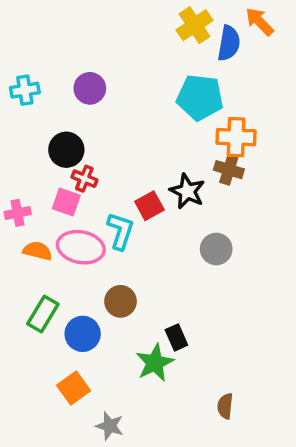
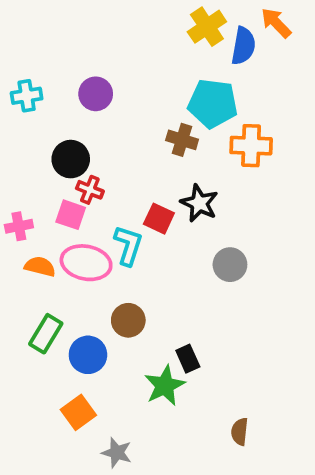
brown cross: (229, 170) -> (182, 140), moved
red square: (149, 206) -> (159, 219), turned -36

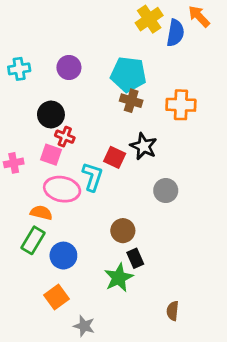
cyan pentagon: (213, 103) -> (128, 74), moved
orange semicircle: (40, 267) -> (41, 213), moved
brown circle: (128, 320) -> (123, 231), moved

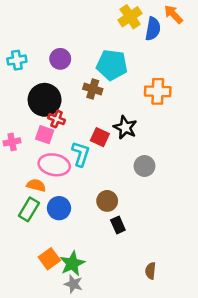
brown cross: (131, 101) -> (93, 89), moved
black circle: (51, 114) -> (45, 100), size x1.4
blue circle: (63, 256) -> (59, 208), moved
green star: (119, 278) -> (72, 264), moved

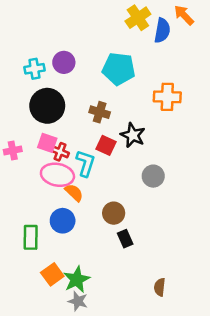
cyan cross: (17, 60) -> (34, 69), moved
brown cross: (93, 89) -> (100, 112), moved
red cross: (57, 119) -> (60, 152), moved
orange semicircle: (36, 185) -> (74, 193), moved, turned 30
green rectangle: (29, 209) -> (31, 237), moved, turned -30

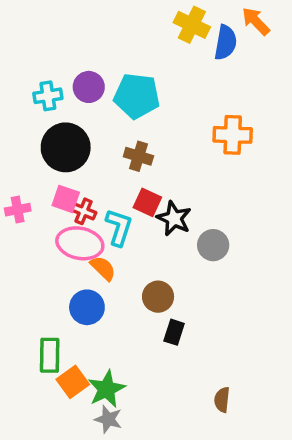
yellow cross: (138, 18) -> (192, 25), turned -30
cyan pentagon: (119, 69) -> (137, 96), moved
black star: (133, 135) -> (174, 218), moved
green rectangle: (31, 237) -> (50, 355), moved
black rectangle: (125, 239) -> (174, 332), turned 42

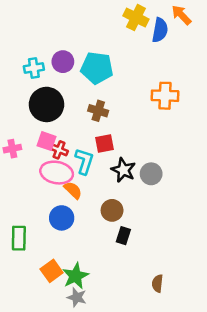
red square: (147, 202) -> (104, 144), turned -36
black star: (174, 218) -> (123, 170), moved
green rectangle: (50, 355) -> (19, 238), moved

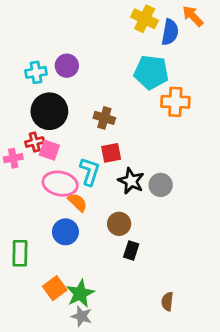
cyan pentagon: (97, 68) -> (151, 72), moved
red cross: (59, 150) -> (35, 142), moved, turned -36

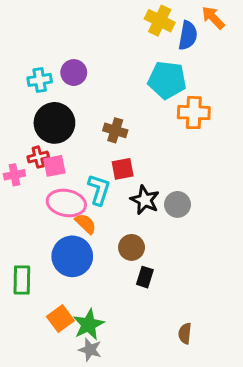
pink square: (49, 150) -> (54, 166), turned -30
blue circle: (65, 232) -> (72, 256), size x1.4

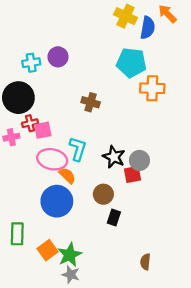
black circle: (54, 123) -> (18, 98), moved
red square: (123, 169) -> (132, 174), moved
green rectangle: (22, 280) -> (17, 234), moved

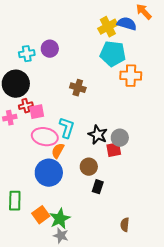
yellow cross: (126, 16) -> (108, 27), moved, turned 36
blue semicircle: (148, 28) -> (127, 24), turned -84
orange semicircle: (67, 176) -> (58, 151), turned -105

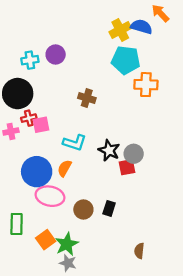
cyan L-shape: (67, 128) -> (75, 143), turned 90
pink ellipse: (45, 137) -> (50, 196), moved
brown circle: (89, 167) -> (83, 210), moved
blue circle: (49, 173) -> (37, 172), moved

